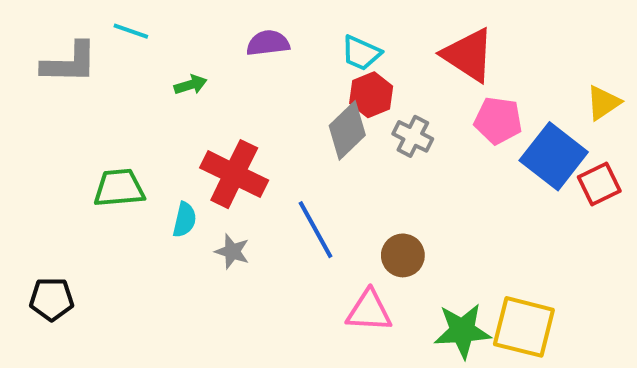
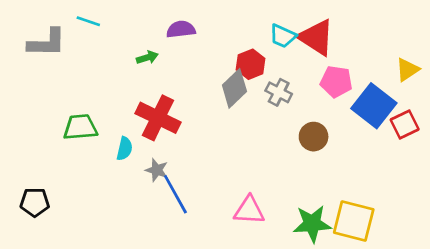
cyan trapezoid: (361, 53) -> (283, 36), moved
green arrow: (190, 85) -> (147, 57), moved
blue line: (316, 230) -> (175, 194), moved
brown circle: (403, 255) -> (314, 137), moved

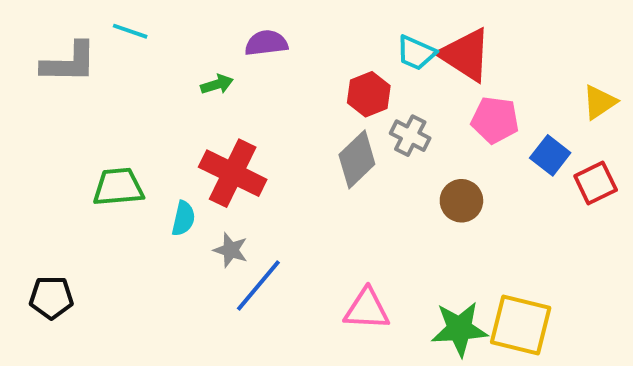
gray diamond: (234, 88) -> (357, 159), moved
blue square: (374, 106) -> (550, 155), size x0.6
blue line: (175, 194) -> (258, 286), turned 69

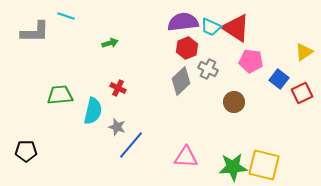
purple semicircle: (266, 43) -> (183, 22), moved, size x1.4
red cross: (233, 173) -> (118, 88), size x0.5
cyan semicircle: (183, 218) -> (93, 111), size x1.5

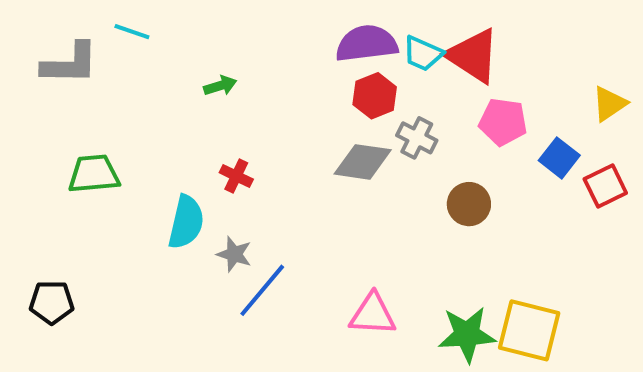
gray diamond: (181, 81) -> (363, 162), turned 52
green trapezoid: (60, 95) -> (94, 174), moved

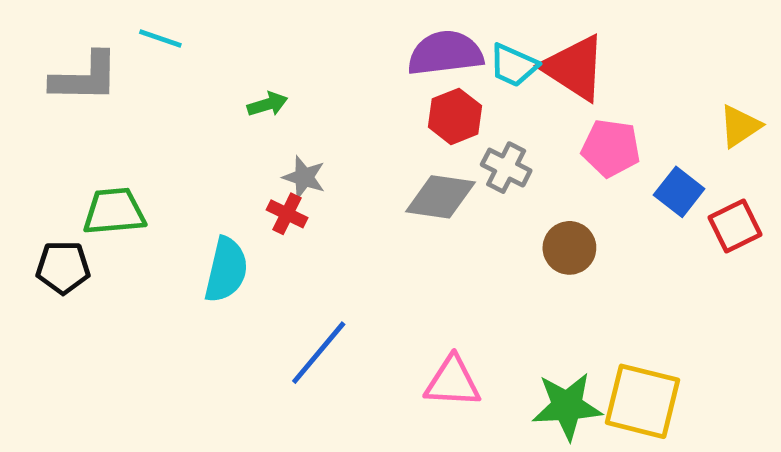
gray star: (234, 254) -> (304, 177), moved
black pentagon: (52, 302) -> (63, 267), moved

